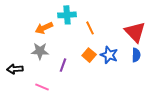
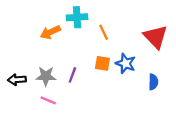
gray star: (40, 51) -> (46, 76), moved
orange square: (89, 55) -> (102, 63), turned -32
blue semicircle: (136, 55) -> (153, 82), moved

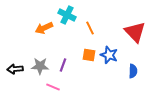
cyan cross: (77, 17) -> (67, 15), turned 30
pink line: (48, 100) -> (53, 87), moved

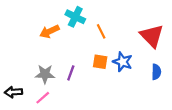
black arrow: (15, 69) -> (13, 92), moved
blue semicircle: (133, 71) -> (156, 72), moved
pink line: (53, 87) -> (43, 98), moved, turned -64

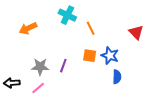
orange arrow: (49, 31) -> (28, 28), moved
red triangle: (152, 36) -> (136, 32), size x0.7
blue semicircle: (156, 72) -> (117, 77), moved

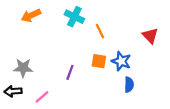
orange arrow: (28, 28) -> (31, 15), moved
gray star: (40, 67) -> (23, 68), moved

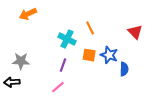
cyan cross: (74, 17) -> (67, 39), moved
blue semicircle: (129, 85) -> (124, 69), moved
pink line: (42, 97) -> (58, 87), moved

